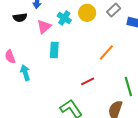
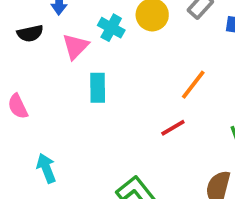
cyan arrow: (25, 73) -> (46, 168), moved
red line: (88, 81) -> (173, 128), moved

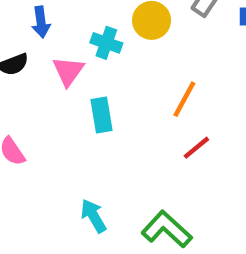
orange line: (193, 85) -> (184, 99), moved
cyan arrow: (46, 168) -> (93, 216), moved

